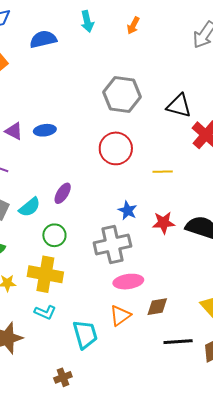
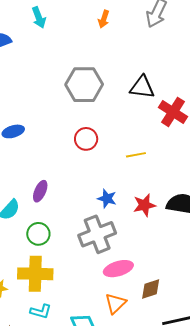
orange arrow: (133, 26) -> (104, 19), moved
red circle: (116, 148) -> (86, 139), size x0.7

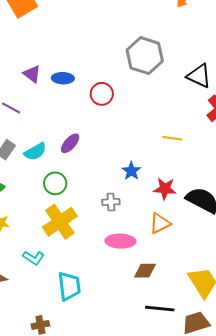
red circle: (86, 139) -> (102, 94), moved
gray cross: (97, 234) -> (111, 202), size x0.5
yellow cross: (35, 274) -> (60, 222), moved, turned 36
orange triangle: (115, 303) -> (160, 223), moved

